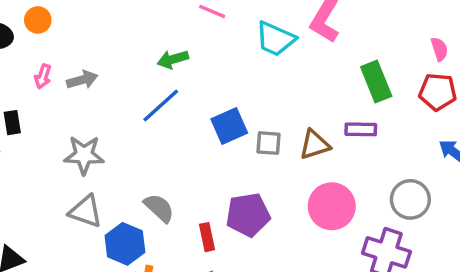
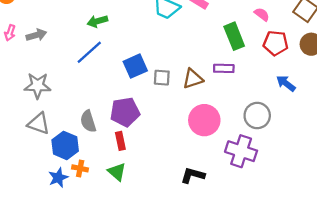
pink semicircle: (439, 49) -> (262, 14), moved, turned -35
gray semicircle: (159, 208) -> (88, 121), turned -150
purple pentagon: (248, 215) -> (125, 112), moved

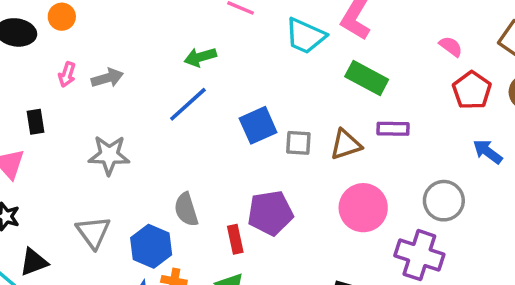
green rectangle: (234, 36) -> (367, 78), moved, turned -40
red pentagon: (276, 43) -> (472, 90), turned 30
purple pentagon: (125, 112) -> (270, 213), moved
gray triangle: (39, 124) -> (93, 232), moved, turned 35

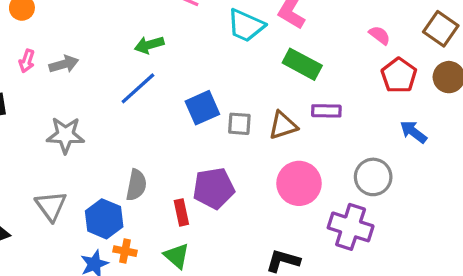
gray semicircle: (186, 209) -> (136, 185), turned -152

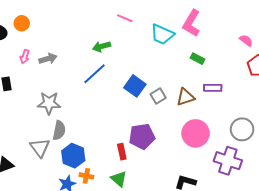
green rectangle: (302, 64) -> (198, 59), size x0.6
blue square: (202, 108) -> (135, 86), turned -30
gray square: (239, 124) -> (158, 96), turned -35
gray semicircle: (136, 185) -> (59, 130), moved

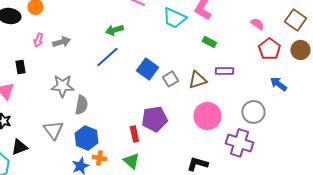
gray semicircle: (59, 130) -> (81, 105), moved

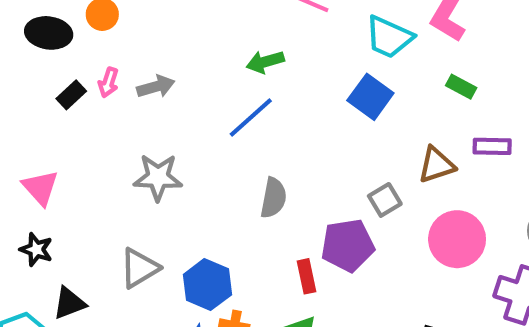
black rectangle: (20, 67) -> (71, 95), moved, turned 56
blue square: (147, 69) -> (370, 97), moved
gray square: (170, 79) -> (385, 200), moved
gray semicircle: (81, 105) -> (273, 198), moved
gray triangle: (53, 130) -> (139, 268), turned 35

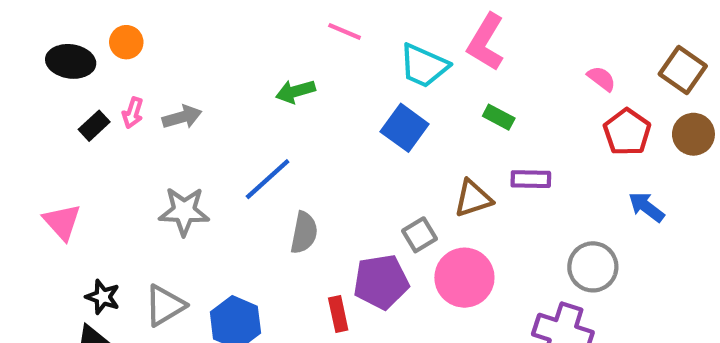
blue line: (251, 117) -> (268, 179), moved
pink circle: (457, 239) -> (464, 278), moved
black star: (36, 249) -> (103, 297), moved

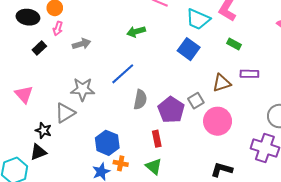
pink arrow: (133, 113) -> (58, 28), moved
purple pentagon: (381, 282) -> (171, 110), moved, turned -30
gray triangle: (165, 305) -> (65, 113), moved

